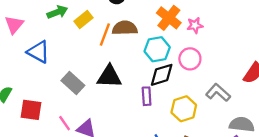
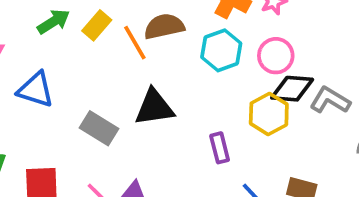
orange line: (105, 34) -> (135, 43), turned -40
black diamond: (162, 75) -> (292, 89), moved, turned 32
purple rectangle: (147, 96) -> (220, 148), moved
yellow hexagon: (184, 109) -> (269, 114), moved

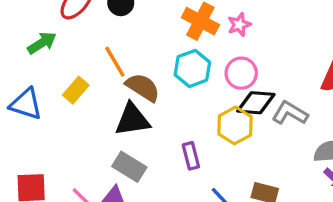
yellow rectangle: (97, 25) -> (76, 90), moved
brown semicircle: (164, 26) -> (143, 87), moved, turned 45
gray rectangle: (99, 128) -> (129, 167), moved

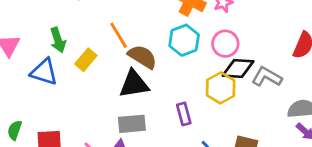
green arrow: (42, 43) -> (58, 40), moved, turned 105
gray rectangle: (129, 167) -> (132, 124), turned -36

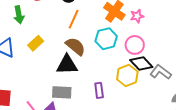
orange line: (119, 35) -> (74, 19), moved, turned 48
green arrow: (58, 40) -> (19, 15), moved
black diamond: (238, 68) -> (141, 64), turned 35

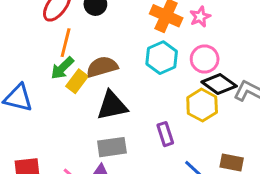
green arrow: (19, 15) -> (62, 68), moved, turned 66
orange line: (74, 19) -> (66, 43), moved
yellow rectangle: (36, 43) -> (77, 81), moved
brown semicircle: (75, 46) -> (102, 67), moved, turned -45

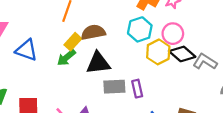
green arrow: (62, 68) -> (66, 58), moved
yellow hexagon: (202, 105) -> (158, 52), moved
gray rectangle: (112, 147) -> (114, 87), moved

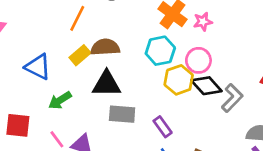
blue triangle: (26, 50) -> (38, 67), moved
green arrow: (66, 58) -> (60, 100), moved
gray L-shape: (205, 62) -> (232, 98), turned 95
purple rectangle: (137, 89) -> (163, 127), moved, turned -30

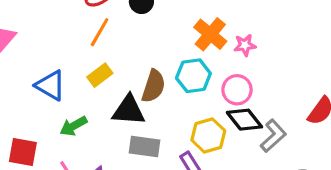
brown semicircle: (105, 47) -> (154, 86), moved, turned 108
yellow hexagon: (179, 80) -> (208, 135), moved

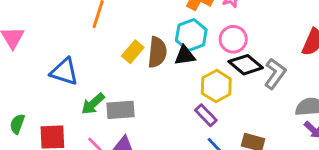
yellow rectangle: (100, 75) -> (133, 52), moved
black triangle: (129, 110) -> (185, 56), moved, size x0.7
gray rectangle: (144, 146) -> (121, 110), moved

